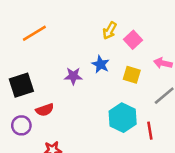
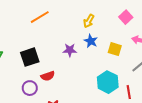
yellow arrow: (110, 31) -> (89, 21), moved
pink square: (133, 40) -> (126, 17), moved

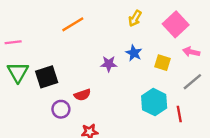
pink square: (126, 17) -> (176, 24), size x1.5
yellow arrow: (89, 21) -> (135, 18), moved
black square: (30, 57) -> (47, 77), moved

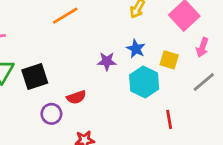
pink arrow: (191, 52) -> (202, 47), turned -84
cyan hexagon: (154, 102) -> (144, 82), moved
red line: (179, 114) -> (169, 119), moved

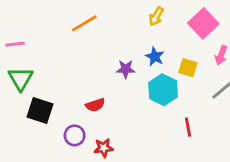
black square: (35, 76) -> (40, 111), moved, turned 36
purple circle: (51, 114) -> (75, 135), moved

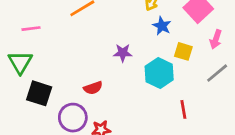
pink line: (15, 44) -> (31, 29), moved
blue star: (155, 57) -> (162, 26), moved
purple circle: (75, 135) -> (73, 118), size x1.4

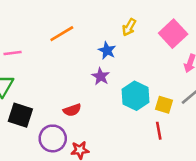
blue star: (162, 26) -> (107, 50), moved
yellow square: (183, 51) -> (164, 105), moved
purple star: (123, 53) -> (101, 76), turned 30

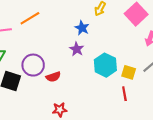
orange line: (62, 34) -> (30, 18), moved
purple circle: (53, 138) -> (33, 65), moved

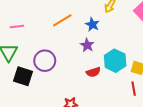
orange line: (30, 18) -> (62, 20), moved
red semicircle: (53, 77) -> (93, 72), moved

